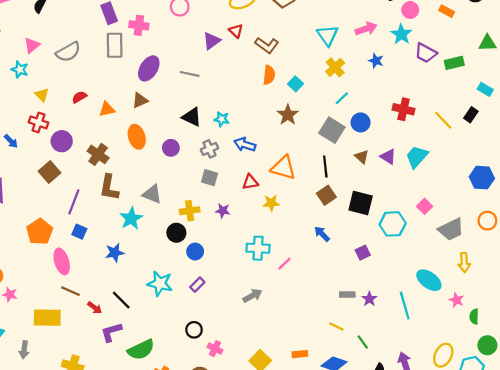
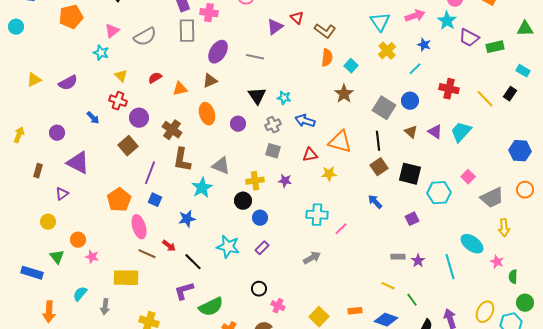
cyan line: (342, 98) -> (415, 69), moved
black triangle: (192, 117) -> (257, 96), turned 30
red arrow: (95, 308) -> (169, 246), moved

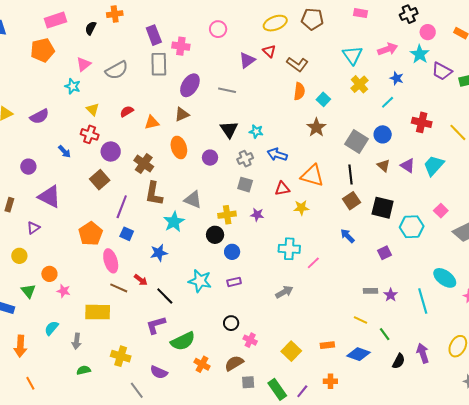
purple rectangle: (262, 248) -> (234, 282), turned 32

